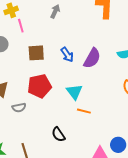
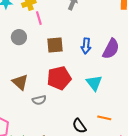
blue arrow: (67, 55) -> (86, 46), turned 42
orange line: (84, 111) -> (104, 118), moved

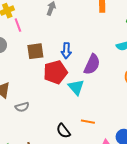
purple semicircle: (111, 49) -> (92, 64), moved
red pentagon: (59, 78) -> (55, 72), moved

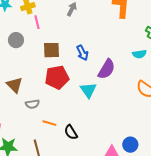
blue arrow: (66, 51) -> (82, 53), turned -35
red pentagon: (55, 72) -> (57, 77), moved
orange line: (88, 122) -> (49, 123), moved

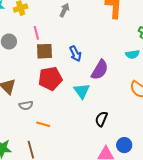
pink line: (37, 22) -> (36, 33), moved
black semicircle: (71, 132) -> (101, 119), moved, turned 56

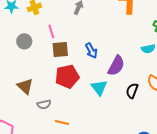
black semicircle: (101, 119) -> (132, 91), moved

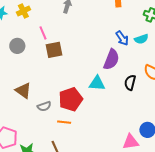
blue arrow: (91, 51) -> (122, 38), moved
red pentagon: (67, 77) -> (71, 99), moved
cyan triangle: (99, 88) -> (97, 83), turned -42

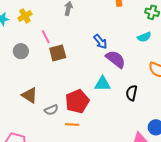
blue arrow: (122, 38) -> (100, 42), moved
purple semicircle: (111, 59) -> (116, 59), turned -70
black semicircle: (130, 83) -> (132, 93), moved

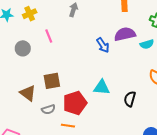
brown square: (58, 53) -> (52, 81), moved
purple semicircle: (116, 59) -> (125, 34), moved, turned -55

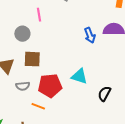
gray circle: (23, 48) -> (22, 34), moved

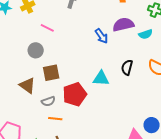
pink line: (39, 15) -> (47, 28), turned -40
black semicircle: (104, 94) -> (127, 67), moved
orange line: (38, 106) -> (55, 119), moved

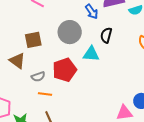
gray circle: (36, 50) -> (70, 32), moved, size x1.5
black semicircle: (127, 67) -> (106, 35), moved
brown square: (51, 73) -> (33, 40), moved

